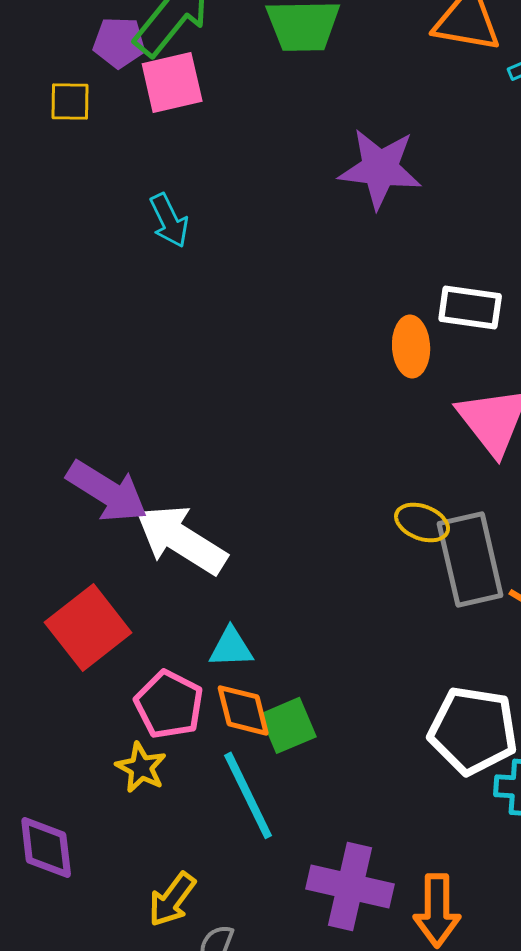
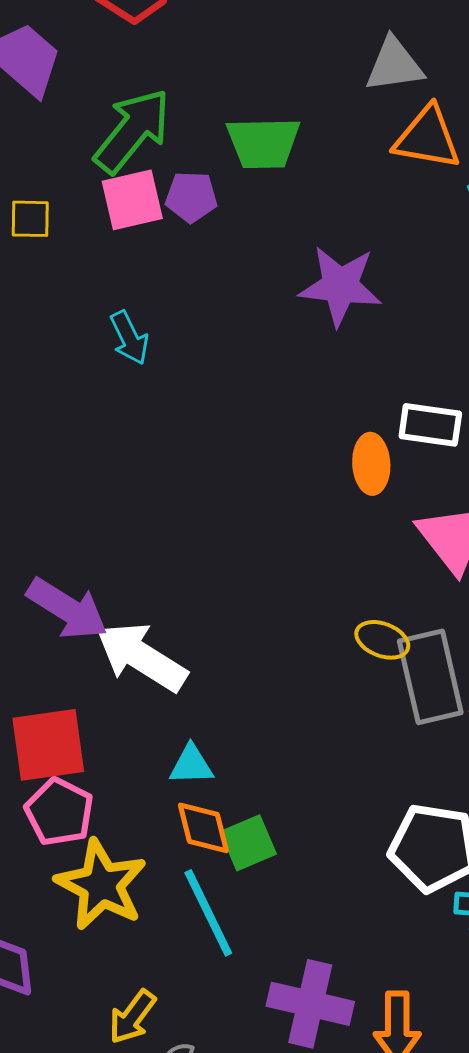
purple pentagon: (119, 42) -> (191, 197), moved
red square: (88, 627) -> (48, 745), turned 30
pink pentagon: (169, 704) -> (59, 812), moved
yellow star: (141, 767) -> (101, 885), size x1.8

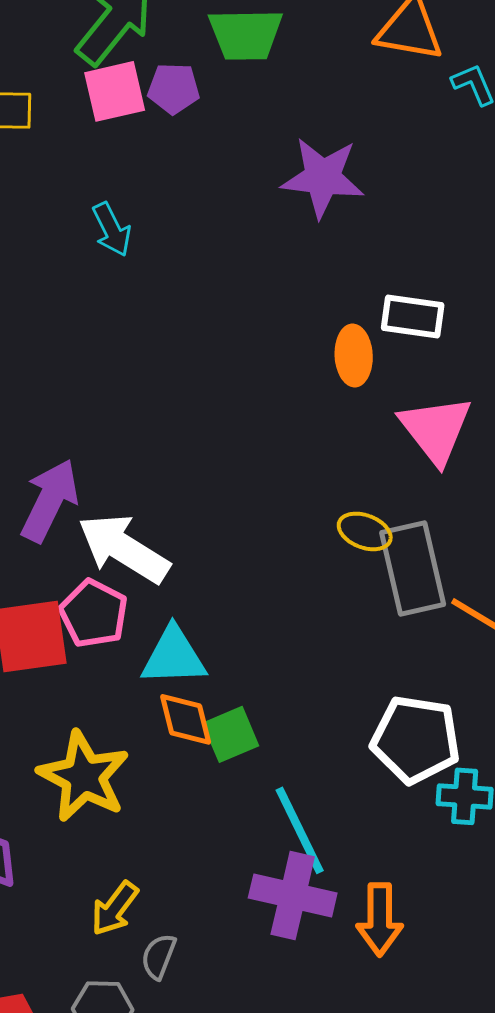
purple arrow: (67, 609) -> (50, 500), turned -96
cyan triangle: (191, 765) -> (174, 656), size x1.5
pink pentagon: (59, 812) -> (94, 613), moved
cyan line: (208, 913) -> (300, 830), moved

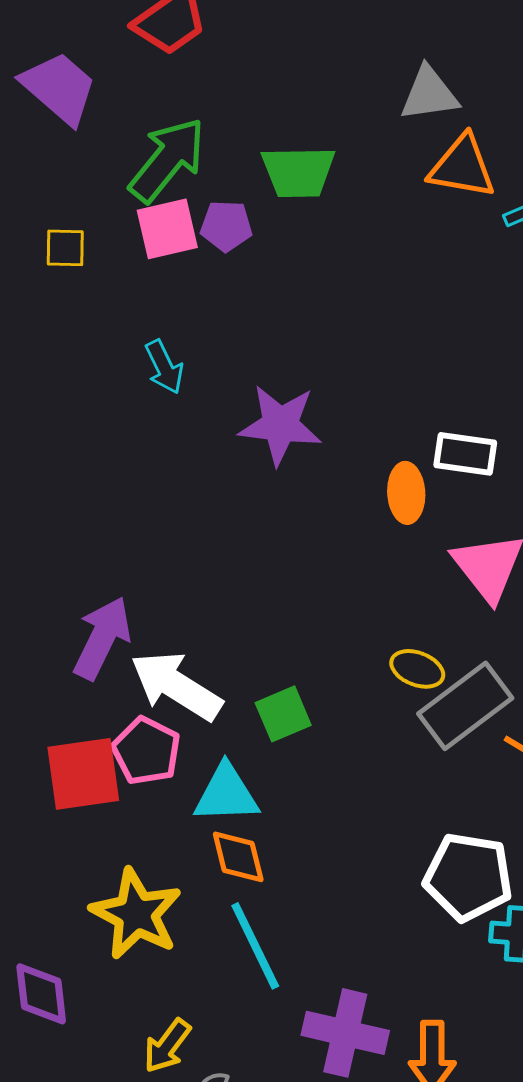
purple star: (323, 177) -> (280, 425), moved
gray rectangle: (413, 568) -> (465, 706), turned 66
green square: (231, 734) -> (283, 714), moved
cyan line: (300, 830) -> (255, 946), moved

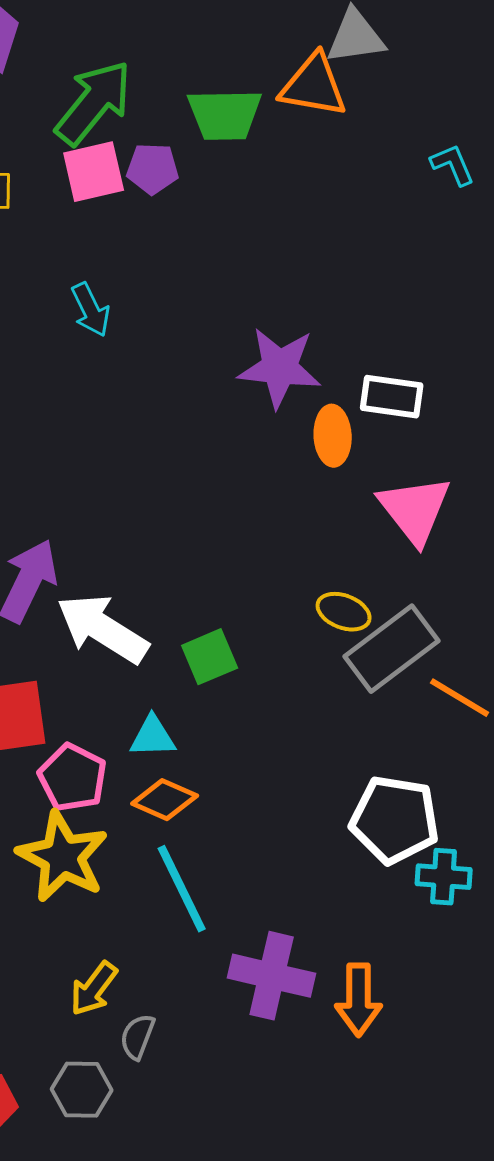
orange triangle: (462, 167) -> (314, 86), moved
purple star: (280, 425) -> (280, 368), moved
pink pentagon: (146, 751) -> (73, 778), moved
cyan triangle: (226, 794) -> (153, 737), size x0.7
orange diamond: (238, 857) -> (165, 800), turned -52

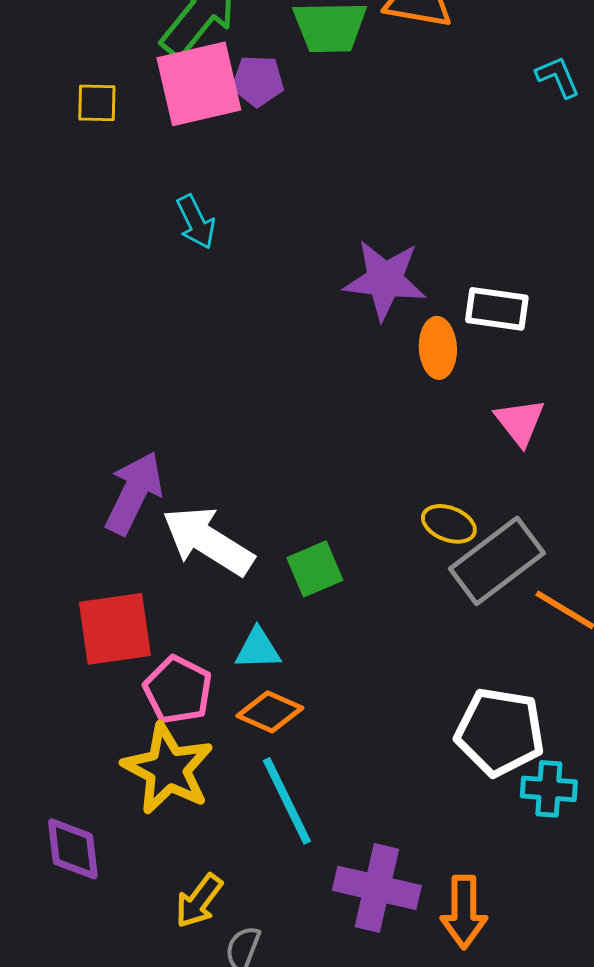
pink square: (94, 172) -> (199, 84), size x1.4
pink triangle: (415, 510) -> (520, 422), size x0.7

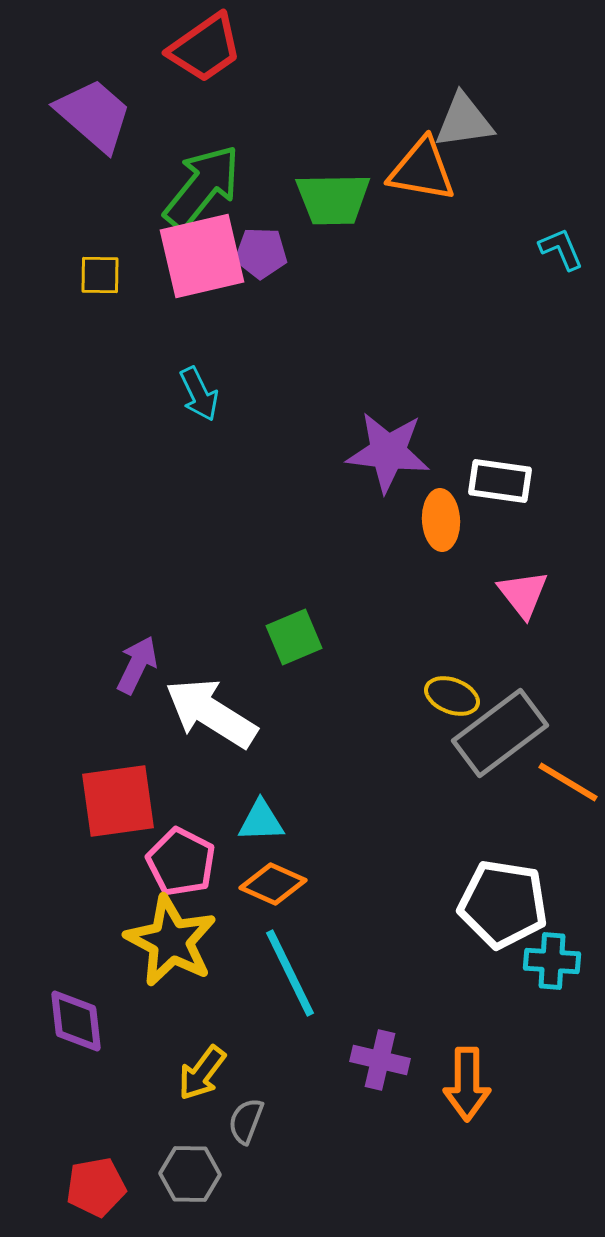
purple arrow: (134, 493) -> (137, 665), size x0.7
green square: (315, 569) -> (294, 637), moved
purple cross: (377, 888) -> (380, 1060), size x0.7

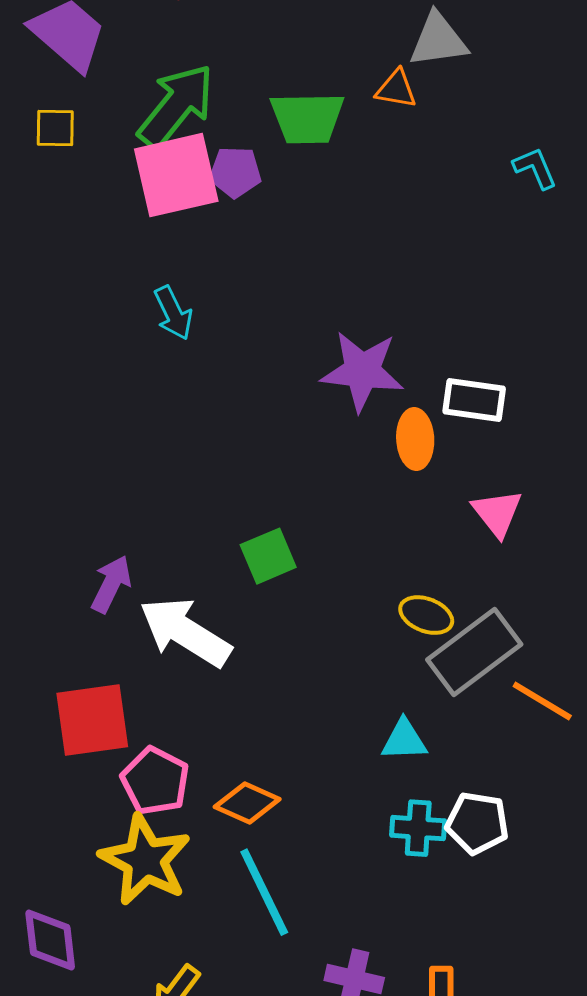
orange triangle: (422, 170) -> (396, 89), size x0.6
yellow square: (100, 275) -> (55, 128), moved
cyan triangle: (261, 821) -> (404, 740), moved
white pentagon: (503, 904) -> (477, 823), size x0.7
cyan cross: (552, 961) -> (418, 828), moved

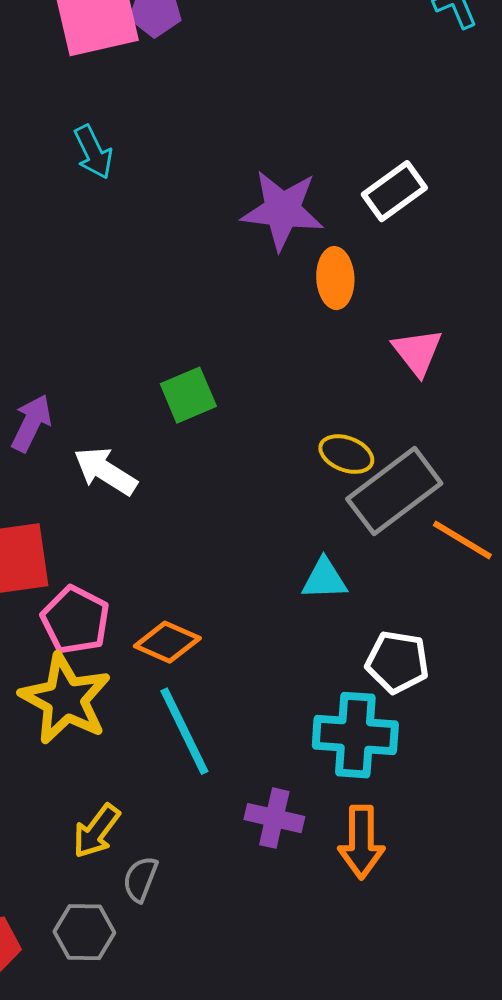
white rectangle: (474, 400) -> (394, 191), moved, turned -44
white arrow: (185, 632) -> (105, 471), size x0.7
cyan cross: (418, 828) -> (355, 735), moved, size x1.5

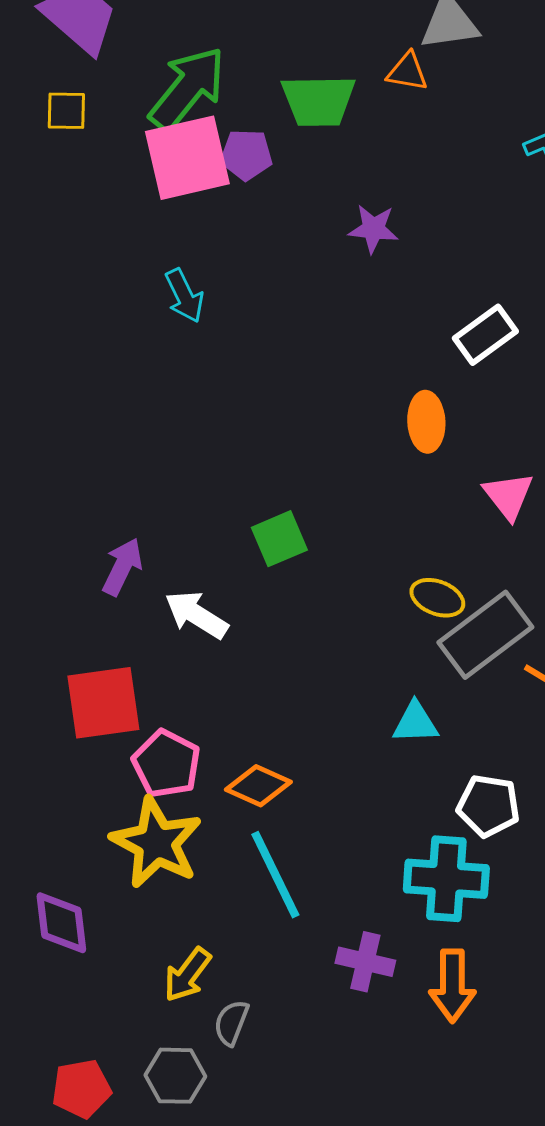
purple star: (282, 210) -> (373, 229), moved, size x0.6

